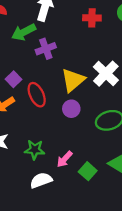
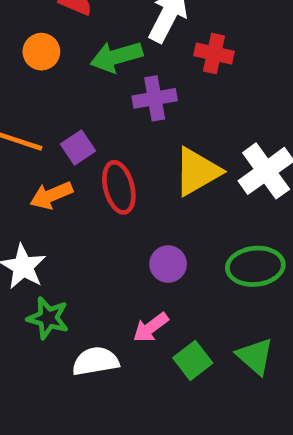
red cross: (92, 18) -> (214, 54), moved
purple circle: (71, 109) -> (168, 264), moved
green star: (35, 150) -> (48, 318), moved

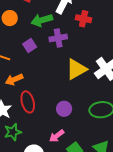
purple square: (78, 148) -> (30, 46), moved
red ellipse: (119, 187) -> (28, 102), moved
green star: (48, 318) -> (13, 132), turned -30

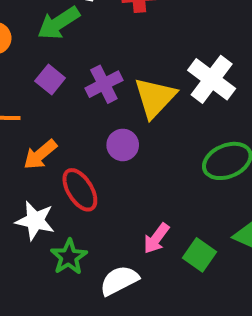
purple cross: (58, 38) -> (104, 84), moved
purple circle: (64, 109) -> (123, 145), moved

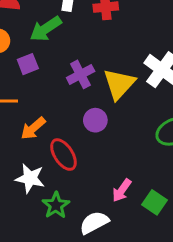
purple square: (50, 79) -> (28, 64), moved, turned 30

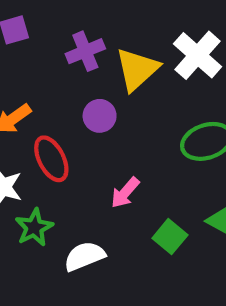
pink arrow: (122, 190) -> (125, 193), moved

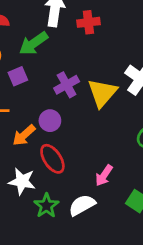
purple circle: (100, 116) -> (50, 121), moved
white semicircle: (84, 256) -> (82, 205), moved

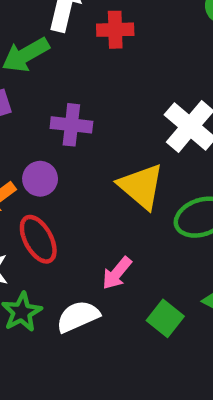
purple cross: (67, 85) -> (71, 125), turned 30
yellow triangle: (102, 93) -> (141, 186), moved, turned -36

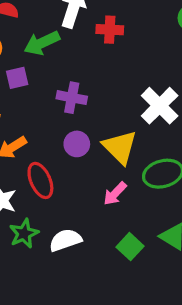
purple circle: (40, 179) -> (77, 144), moved
pink arrow: (117, 273) -> (115, 194), moved

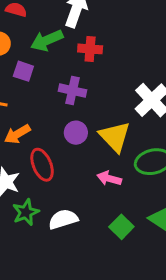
red cross: (110, 30) -> (90, 49), moved
purple square: (17, 78) -> (23, 71), turned 30
pink arrow: (115, 194) -> (109, 178), turned 60

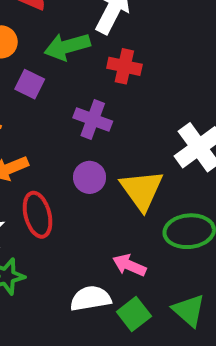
pink arrow: (109, 178) -> (129, 265), moved
white semicircle: (63, 219) -> (91, 298), moved

